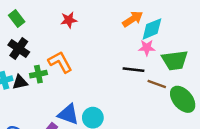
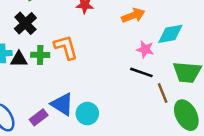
orange arrow: (133, 19) -> (133, 15), moved
pink star: (147, 48) -> (145, 49), moved
brown line: (157, 84) -> (163, 93), turned 36

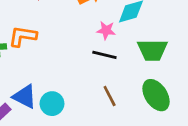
orange L-shape: (66, 47) -> (23, 36), turned -60
brown line: (163, 93) -> (110, 96), moved

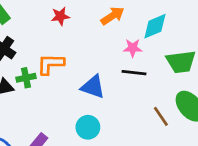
blue triangle: (25, 96) -> (93, 87), moved
brown line: (110, 96) -> (161, 116), moved

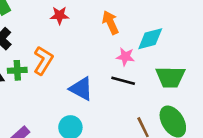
orange arrow: (113, 16) -> (110, 22), turned -90
orange L-shape: (51, 64) -> (43, 60), turned 112

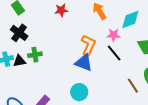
orange L-shape: (43, 60) -> (88, 45), moved
black line: (123, 81) -> (114, 53), turned 42

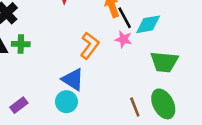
black line: (114, 53) -> (125, 18), moved
blue triangle: (84, 63) -> (73, 79), moved

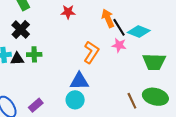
cyan diamond: (148, 24) -> (139, 31), turned 35
blue triangle: (73, 79) -> (79, 81), turned -30
green ellipse: (163, 104) -> (155, 97), turned -45

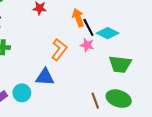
cyan circle: (75, 100) -> (22, 93), moved

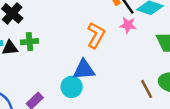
cyan circle: (22, 93) -> (72, 87), moved

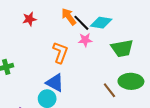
blue triangle: (84, 70) -> (55, 83), turned 42

